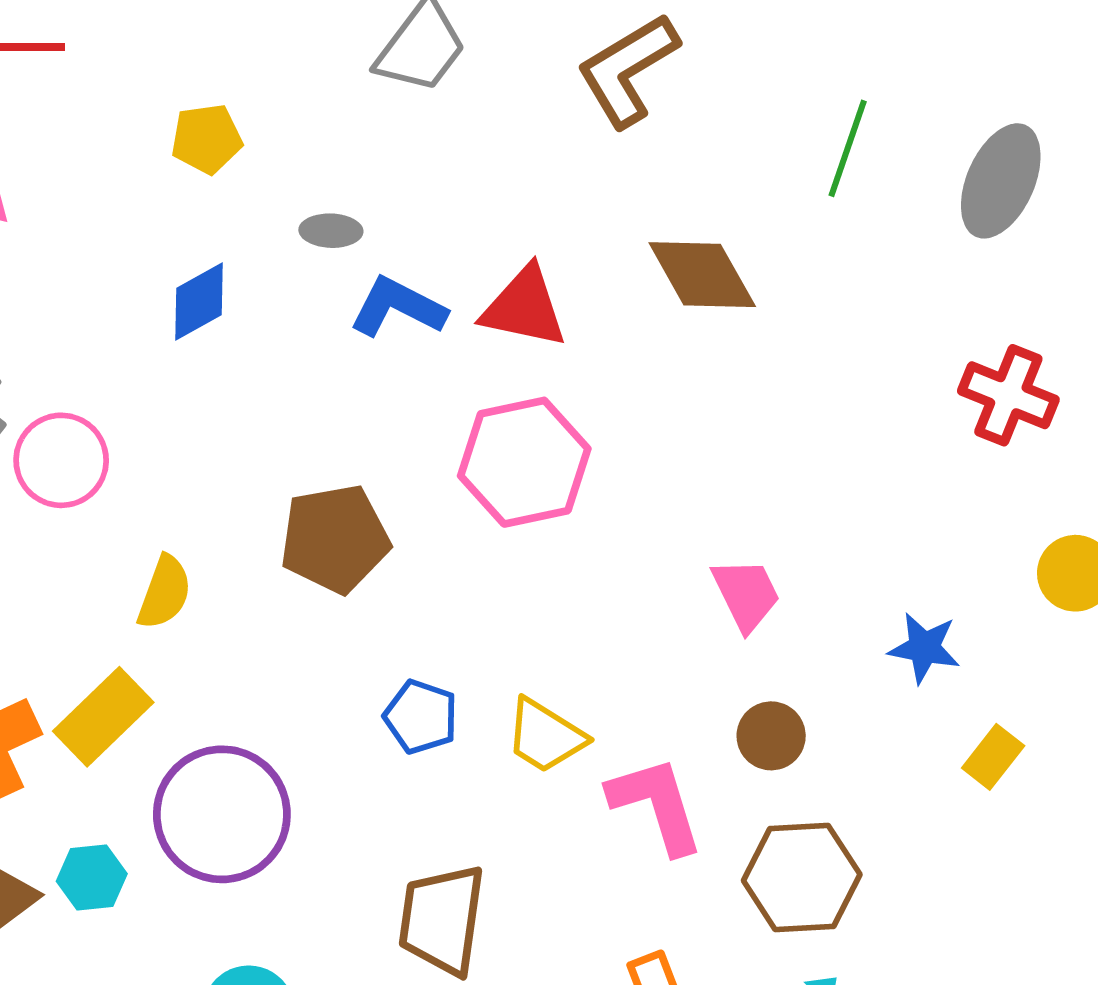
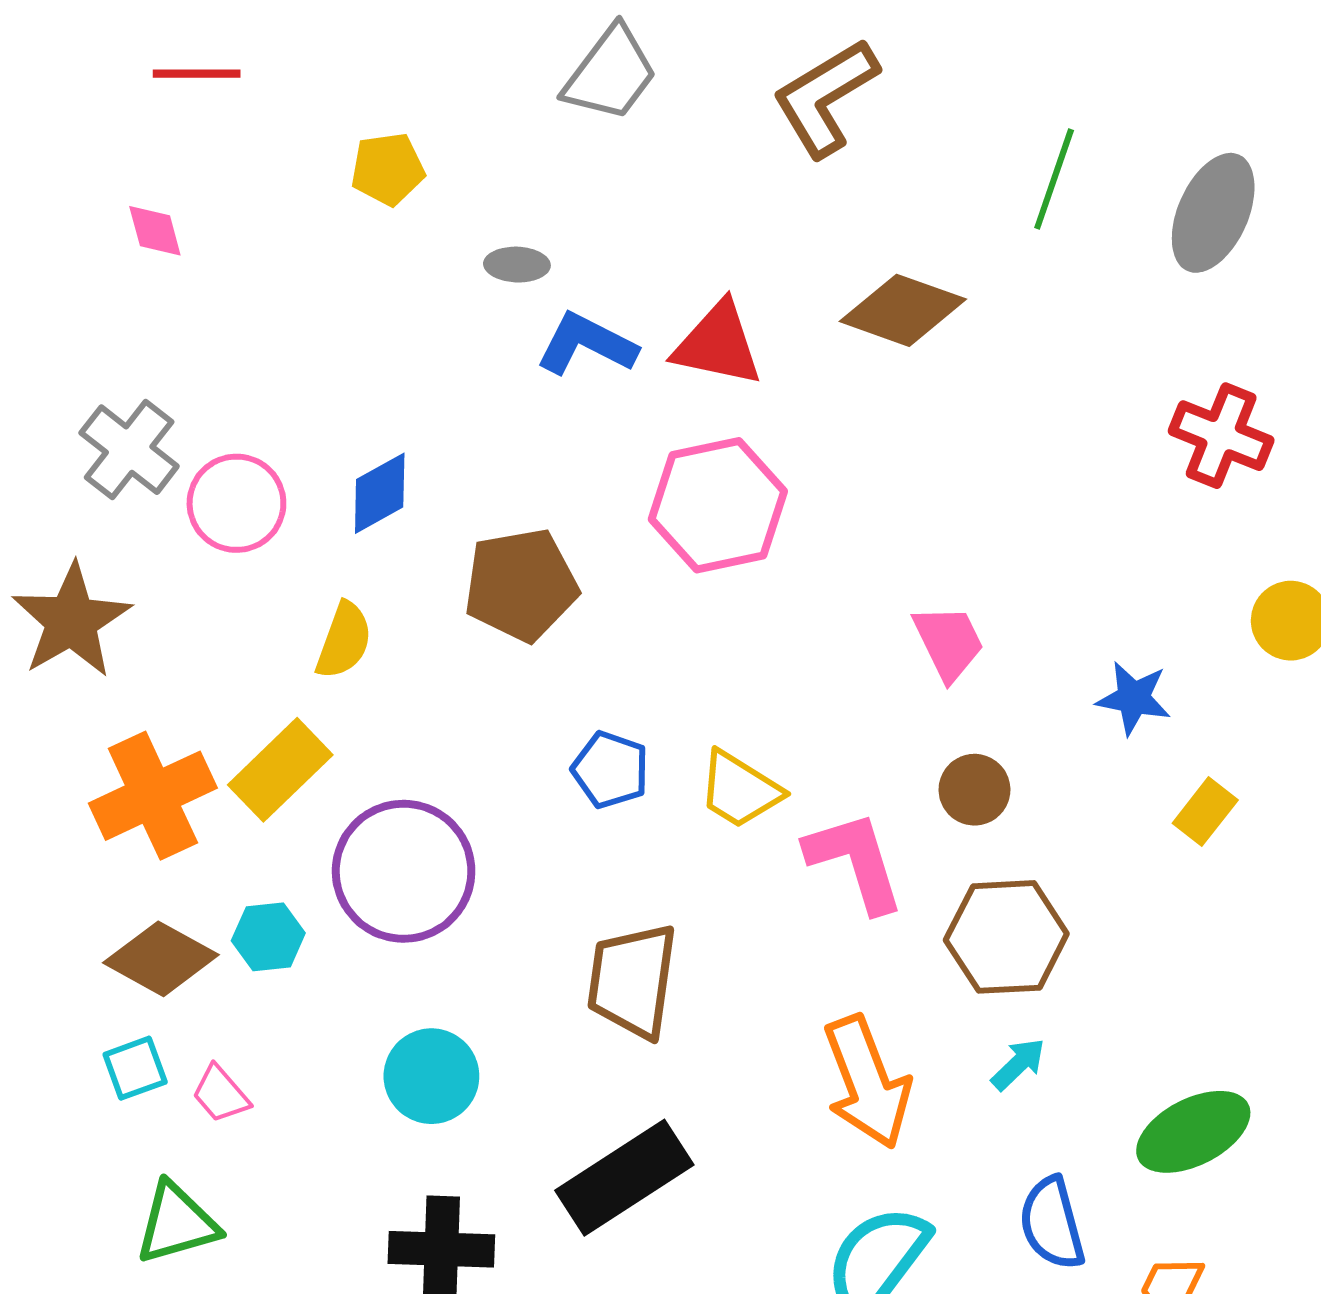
brown diamond: (702, 275) -> (903, 310), turned -41
blue diamond: (199, 301) -> (380, 493), moved

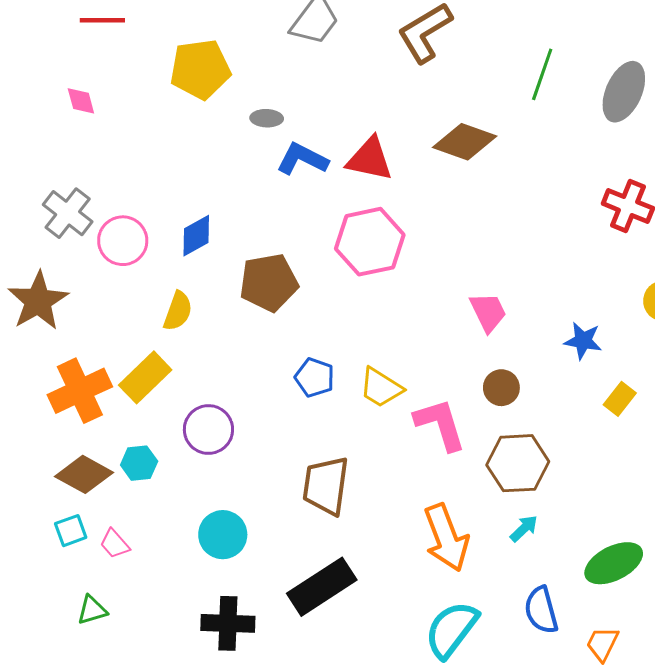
yellow pentagon: (388, 169) -> (200, 69), size x1.6
purple circle: (404, 871) -> (208, 430), size x0.7
green triangle: (177, 1223) -> (92, 610), size x0.7

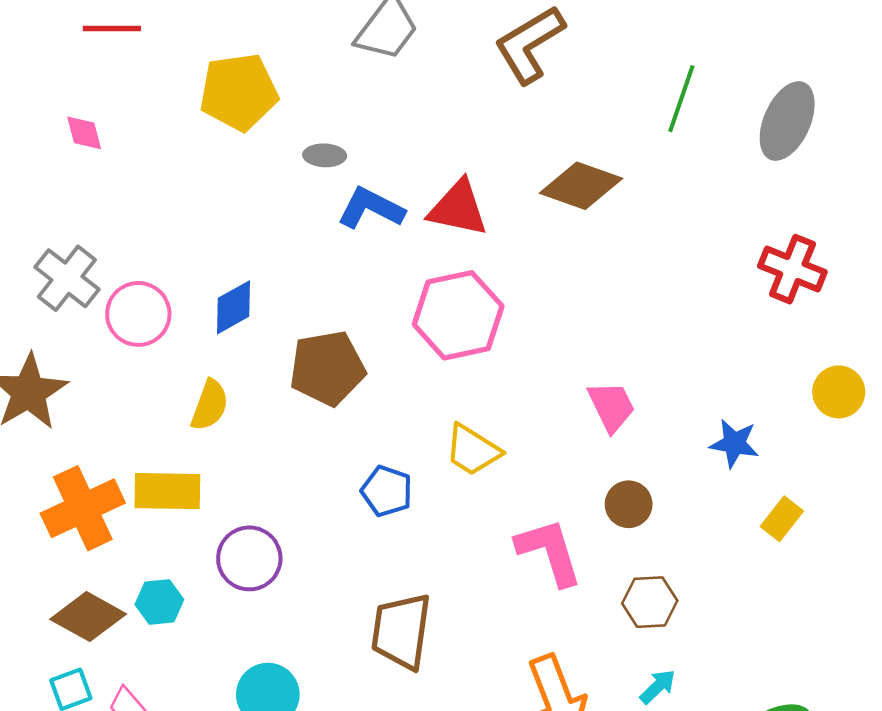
yellow rectangle: (145, 377) -> (167, 491), turned 45
yellow trapezoid: (381, 388) -> (473, 450), moved
brown hexagon: (518, 463) -> (650, 602), size x0.7

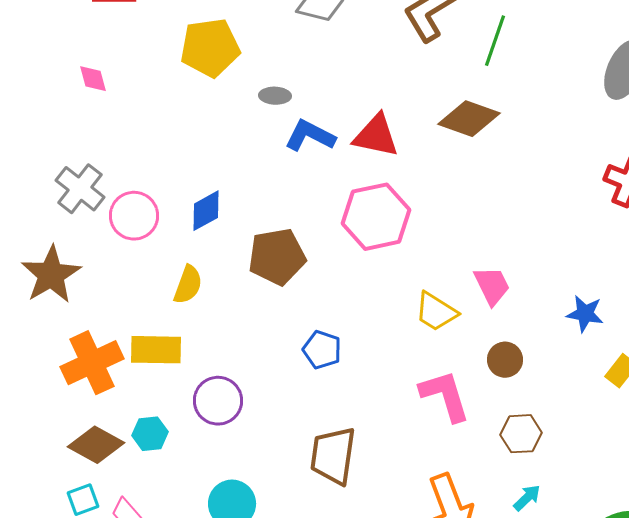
green line: (681, 99) -> (495, 41), moved
yellow trapezoid: (473, 450) -> (436, 312), moved

